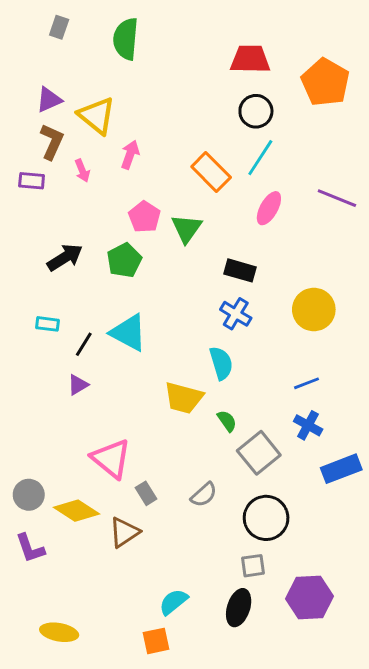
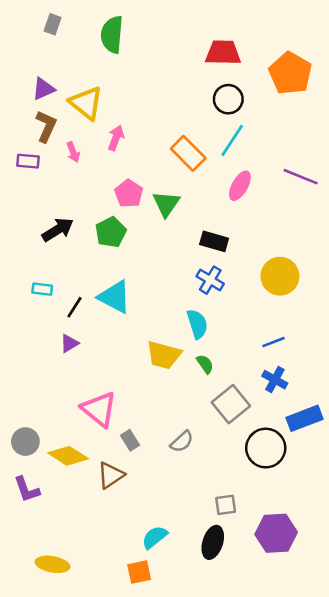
green semicircle: (227, 421) -> (205, 364), moved
black circle: (266, 518) -> (266, 448), moved

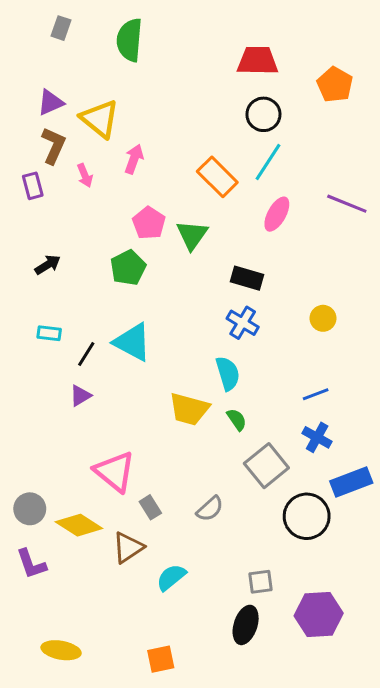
orange pentagon: (290, 73) -> (335, 85), size x0.7
purple rectangle: (28, 161) -> (33, 186), turned 70
black arrow: (58, 230) -> (48, 265), moved, size x0.7
yellow circle: (280, 276) -> (323, 318), size x0.6
cyan semicircle: (155, 537) -> (171, 577), moved

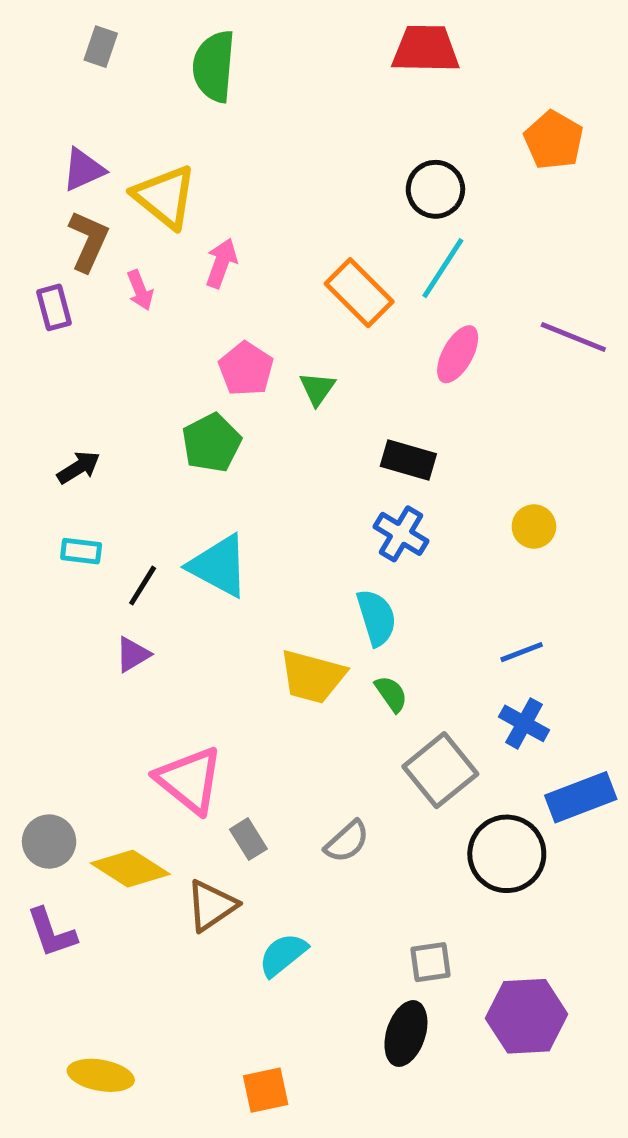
red trapezoid: (258, 61) -> (426, 49), moved
green triangle: (192, 235) -> (317, 389), size x0.7
black arrow: (48, 265) -> (79, 467), moved

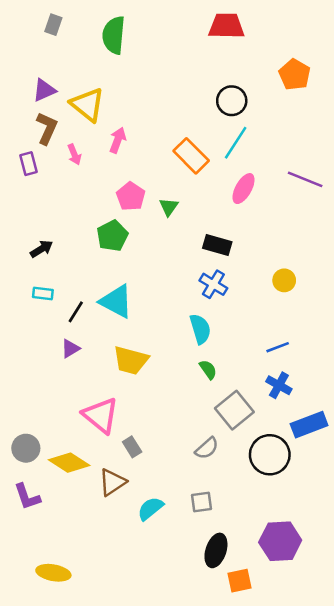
yellow trapezoid: (312, 677) -> (131, 360), moved
gray semicircle: (347, 842) -> (207, 448), moved
gray square: (431, 962) -> (202, 502), moved
orange square: (266, 1090) -> (240, 581), moved

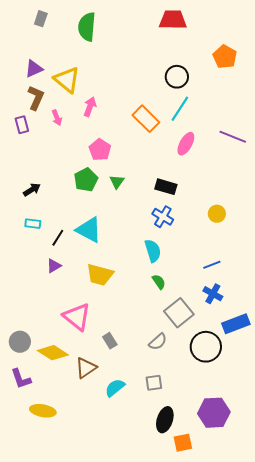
green triangle: (169, 207) -> (117, 182), moved
gray rectangle: (132, 447) -> (110, 341), moved
yellow ellipse: (53, 573) -> (43, 411), moved

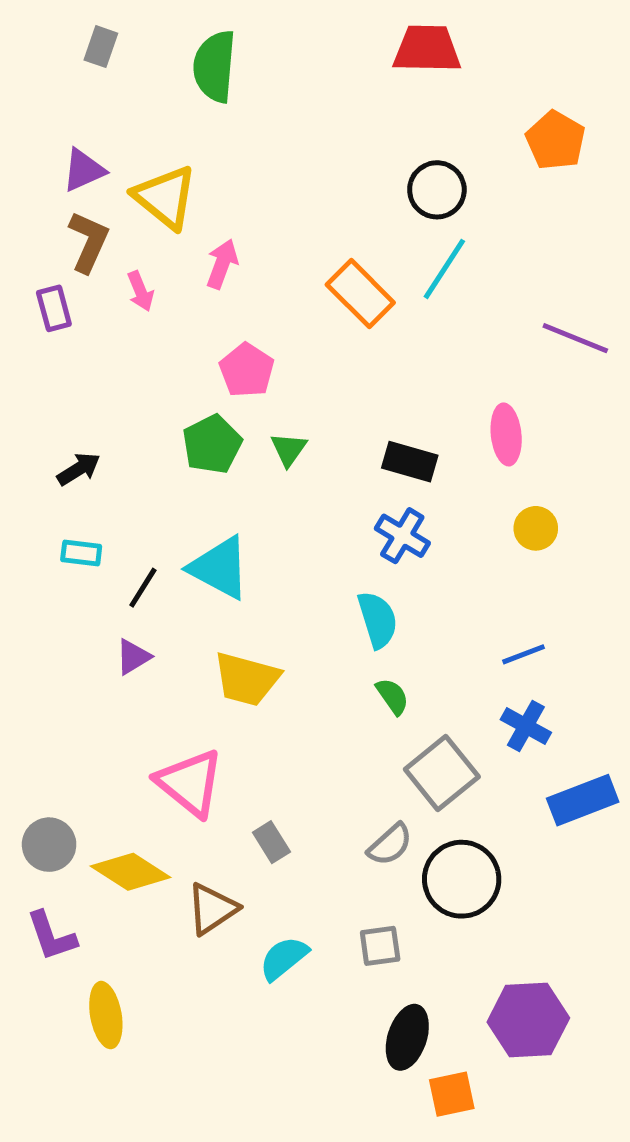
pink ellipse: (186, 144) -> (506, 434), moved, turned -35
black circle: (206, 347) -> (462, 879), moved
yellow ellipse: (43, 411) -> (106, 1015), turned 70

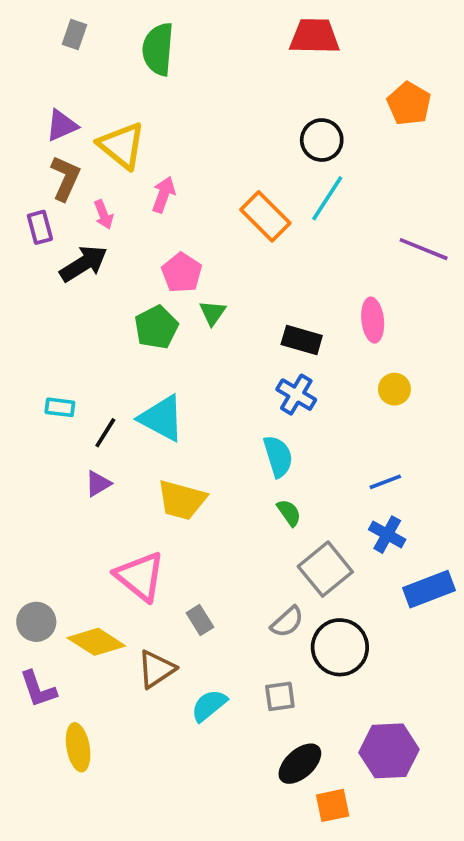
green triangle: (289, 449) -> (213, 313), moved
black arrow: (79, 469) -> (84, 264), moved, size x1.5
black ellipse: (407, 1037) -> (300, 764), turned 30

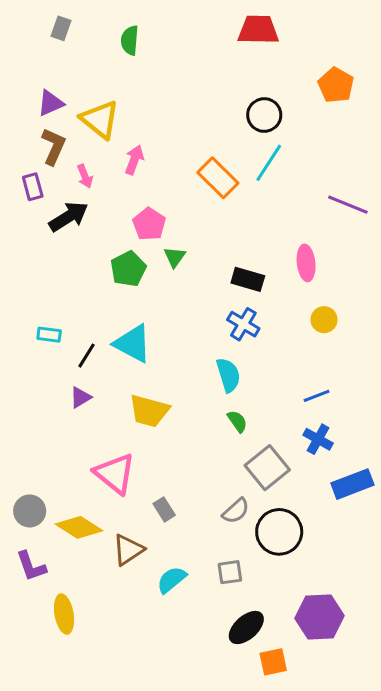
green semicircle: (158, 49) -> (130, 40), size x0.7

